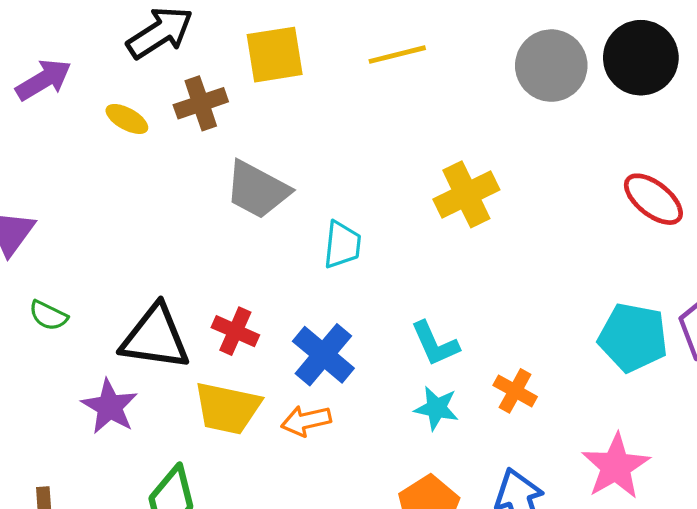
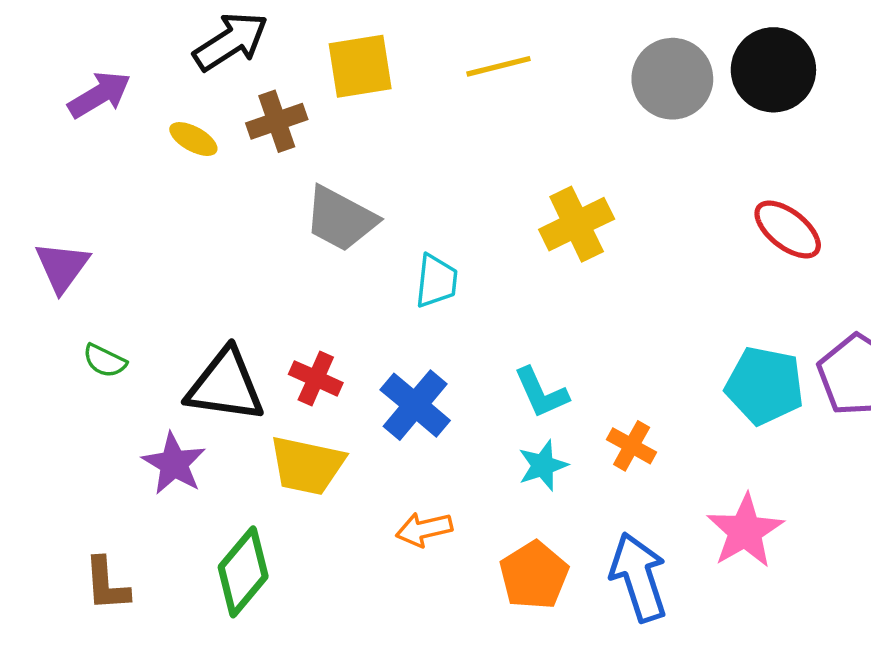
cyan star: (437, 408) -> (543, 465), turned -30
orange arrow: (306, 421) -> (424, 529), moved

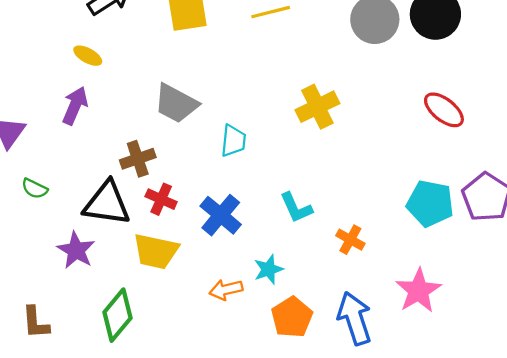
purple arrow: (99, 95) -> (75, 106), moved, turned -36
brown cross: (277, 121) -> (138, 159), moved
cyan star: (543, 465) -> (268, 269), moved

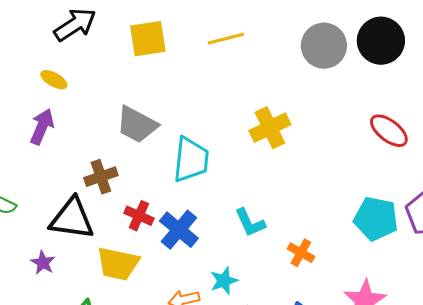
cyan trapezoid: (233, 141) -> (191, 160), size x1.5
red cross: (161, 199) -> (139, 216), moved
purple star: (76, 250) -> (43, 263), size x0.7

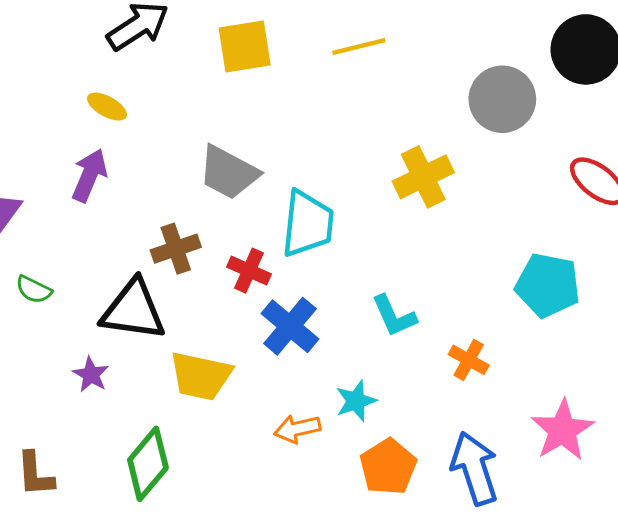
gray circle: (324, 46) -> (502, 99), moved
red cross: (139, 216) -> (249, 271), moved
cyan pentagon: (376, 219) -> (548, 285), moved

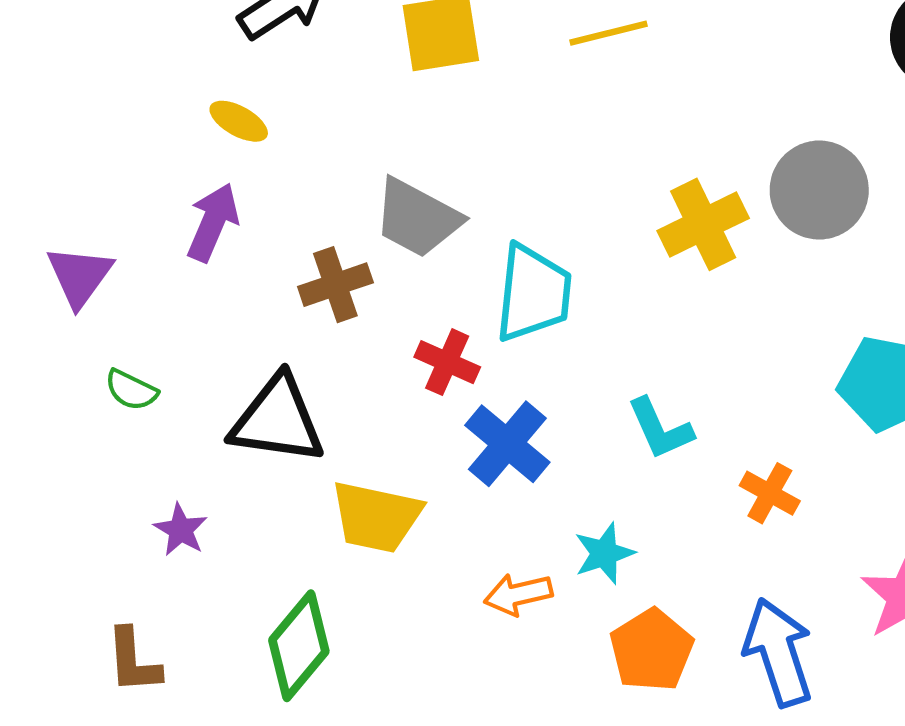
gray circle: (502, 99) -> (819, 190), moved
brown cross: (176, 249) -> (335, 285), moved
purple star: (91, 375) -> (181, 530), moved

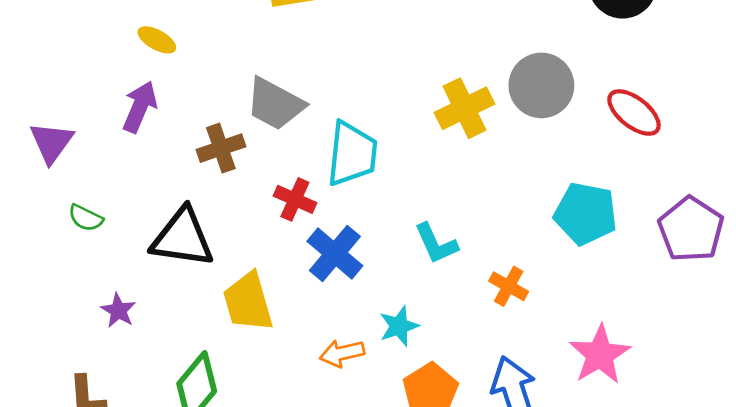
yellow trapezoid: (376, 517) -> (248, 302), turned 62

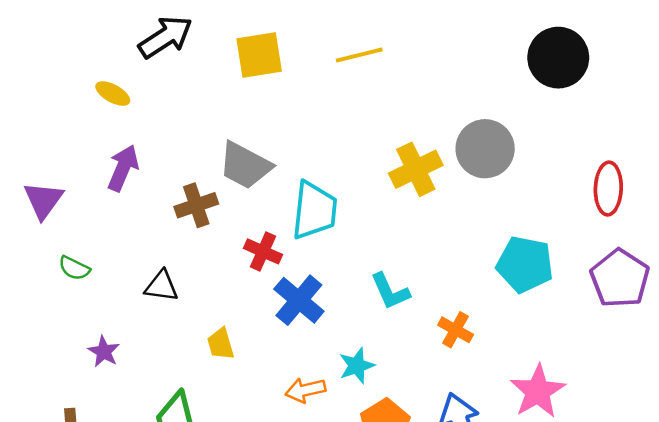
yellow ellipse: (157, 40) -> (113, 94), moved
red ellipse: (634, 112) -> (608, 189), moved, turned 54
black triangle: (182, 238) -> (162, 286), size x0.6
yellow trapezoid: (248, 302) -> (221, 344), size x0.6

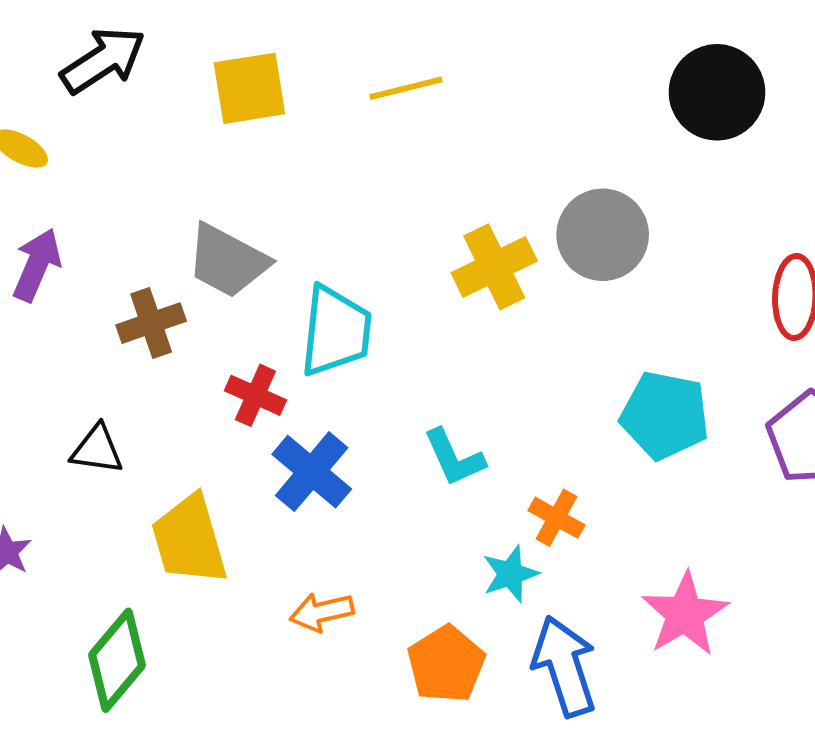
yellow trapezoid: (221, 344) -> (189, 540), size x1.8
cyan star: (357, 366) -> (510, 574), moved

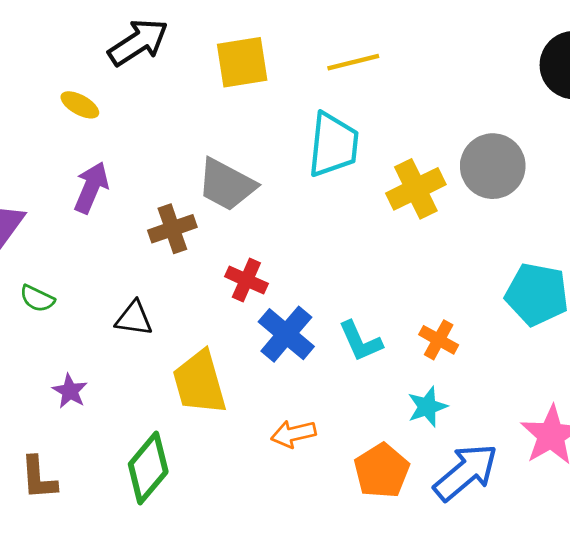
cyan trapezoid: (336, 331) -> (333, 145), moved
cyan L-shape: (454, 458) -> (360, 341), moved
orange cross: (556, 518) -> (439, 340), moved
blue arrow: (565, 666) -> (466, 472), turned 68

